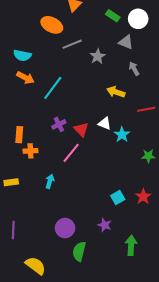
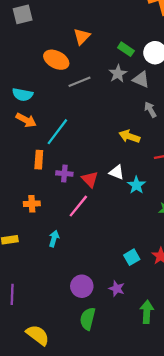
gray star: (98, 56) -> (118, 74), moved
purple cross: (59, 124) -> (64, 174), turned 32
orange rectangle: (19, 135) -> (39, 160), moved
purple circle: (65, 228) -> (82, 286), moved

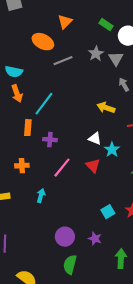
green rectangle: (126, 49) -> (106, 25), moved
gray triangle: (141, 79) -> (116, 59), turned 35
orange arrow: (26, 120) -> (17, 94), turned 42
red triangle: (90, 179) -> (93, 166), moved

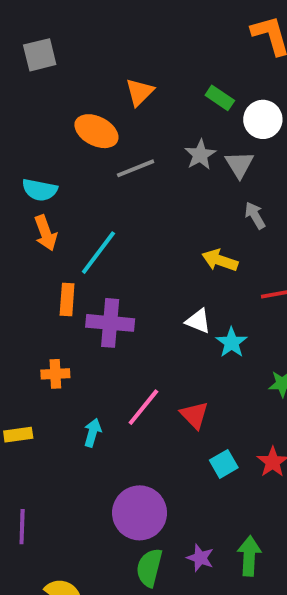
purple cross: (50, 140) -> (110, 323), size x1.6
red triangle: (93, 166) -> (194, 415), moved
pink line: (62, 168) -> (143, 407), moved
purple circle: (65, 237) -> (140, 513), size x1.4
purple star: (95, 239) -> (200, 558), moved

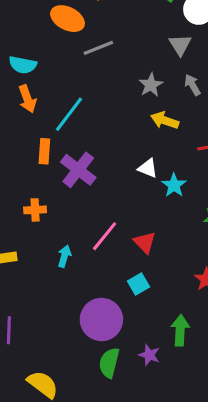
gray star: (200, 155) -> (151, 85), moved
purple cross: (110, 323) -> (78, 170), turned 33
cyan square: (224, 464) -> (138, 284), moved
green arrow: (249, 556) -> (180, 330), moved

